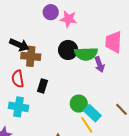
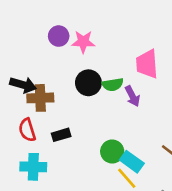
green semicircle: (86, 54) -> (113, 85), size x0.7
black rectangle: (42, 86) -> (61, 135), turned 64

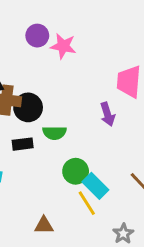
black circle: (88, 83) -> (28, 107), moved
green semicircle: (113, 85) -> (54, 133), moved

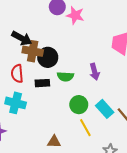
purple arrow: (108, 114) -> (95, 72), moved
cyan rectangle: (95, 186) -> (105, 109), moved

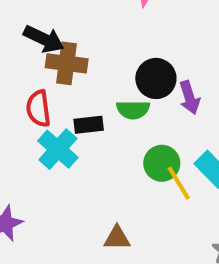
black circle: (48, 57) -> (156, 78), moved
cyan cross: (16, 103) -> (58, 149), moved, turned 30
yellow line: (85, 128) -> (179, 183), moved

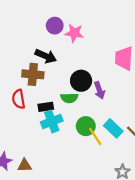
black arrow: (44, 39) -> (46, 56), moved
cyan cross: (58, 149) -> (52, 121), moved, turned 30
brown triangle: (117, 238) -> (25, 165), moved

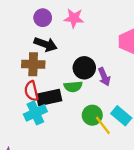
purple circle: (55, 26) -> (43, 18), moved
red semicircle: (19, 99) -> (31, 91), moved
black rectangle: (46, 107) -> (49, 98), size x1.5
cyan cross: (52, 121) -> (35, 113), moved

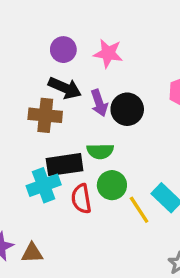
black circle: (84, 68) -> (127, 109), moved
purple arrow: (104, 77) -> (99, 103), moved
red semicircle: (31, 91) -> (81, 199), moved
green circle: (92, 115) -> (112, 185), moved

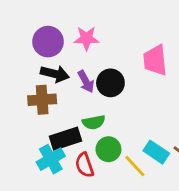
purple circle: (63, 50) -> (48, 42), size x1.4

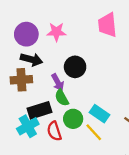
pink trapezoid: (155, 60) -> (107, 25), moved
purple arrow: (86, 82) -> (58, 82), moved
green semicircle: (94, 122) -> (62, 98), turned 72
cyan rectangle: (156, 152) -> (100, 114), moved

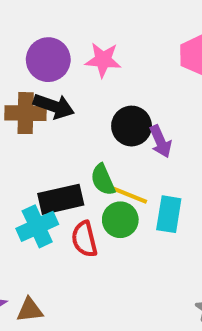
brown cross: (21, 80) -> (26, 113), moved
purple arrow: (58, 82) -> (160, 141), moved
cyan rectangle: (100, 114) -> (169, 214), turned 60
yellow line: (94, 132) -> (130, 195), moved, turned -30

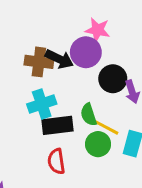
purple circle: (48, 60) -> (86, 52), moved
cyan cross: (37, 226) -> (42, 104), moved
red semicircle: (84, 239) -> (56, 161), moved

